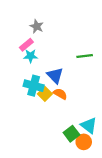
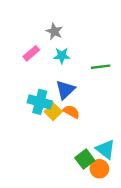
gray star: (37, 26) -> (54, 31), moved
cyan star: (31, 56) -> (62, 56), moved
blue triangle: (55, 75) -> (65, 90), turned 30

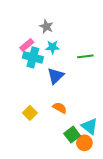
cyan cross: (40, 102) -> (33, 57), moved
yellow square: (53, 112) -> (30, 113), moved
orange semicircle: (71, 112) -> (60, 108), moved

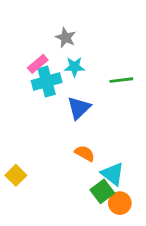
cyan cross: (33, 57) -> (47, 81), turned -30
yellow square: (30, 113) -> (16, 175), moved
cyan triangle: (90, 126) -> (113, 174), moved

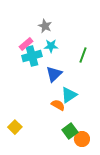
green line: (121, 80) -> (83, 55), turned -63
cyan triangle: (113, 174) -> (69, 95), moved, turned 48
yellow square: (16, 175) -> (15, 127), moved

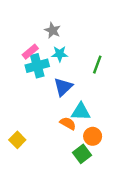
cyan triangle: (69, 95) -> (81, 112), turned 36
yellow square: (15, 127) -> (17, 140), moved
orange circle: (82, 139) -> (93, 136), moved

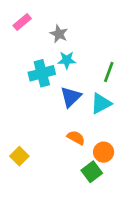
pink rectangle: (30, 52) -> (22, 22), moved
cyan triangle: (81, 112) -> (101, 103), moved, turned -30

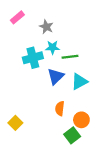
green line: (109, 72) -> (70, 57), moved, turned 63
orange semicircle: (76, 138) -> (60, 108), turned -112

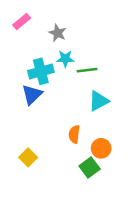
blue triangle: (56, 76) -> (32, 95), moved
yellow square: (15, 123) -> (28, 157), moved

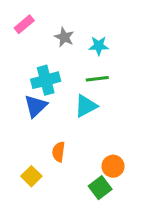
cyan star: (65, 59) -> (99, 46), moved
cyan triangle: (99, 101) -> (86, 106), moved
orange semicircle: (74, 134) -> (59, 152), moved

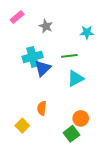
cyan star: (99, 46) -> (87, 32), moved
blue triangle: (36, 106) -> (43, 68), moved
cyan triangle: (86, 106) -> (76, 78), moved

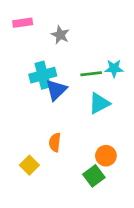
pink rectangle: (17, 17) -> (23, 23), turned 32
cyan star: (87, 32) -> (114, 68), moved

